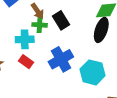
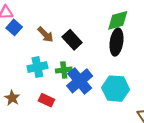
green cross: (40, 25) -> (64, 70), moved
red rectangle: (26, 62) -> (46, 100), moved

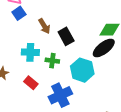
black ellipse: (116, 42) -> (104, 48), turned 30
blue cross: (80, 81) -> (60, 95), moved
cyan hexagon: (116, 89) -> (82, 70), moved

